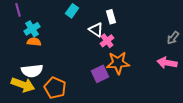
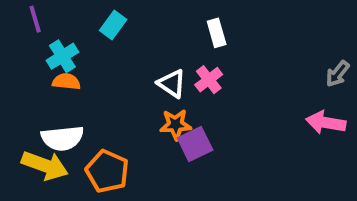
cyan rectangle: (72, 11) -> (113, 25), moved
white triangle: (96, 30) -> (172, 84), moved
orange star: (118, 63) -> (176, 124), moved, size x0.7

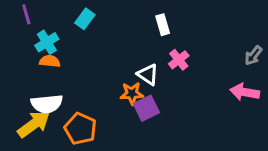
pink cross: (209, 80) -> (179, 60), moved
white triangle: (172, 84) -> (148, 74), moved
yellow arrow: (45, 165) -> (34, 124), turned -56

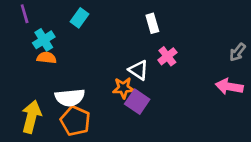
white semicircle: (47, 104) -> (70, 98), moved
purple square: (146, 108) -> (137, 102), turned -30
yellow arrow: (34, 124) -> (31, 117), turned -40

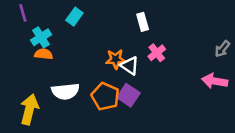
orange star: (123, 88) -> (116, 59), moved
orange pentagon: (75, 121) -> (105, 96), moved

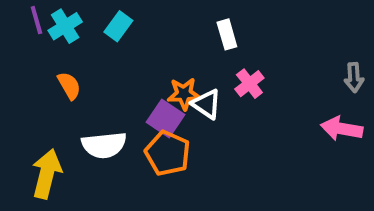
cyan cross: (41, 37) -> (65, 26), moved
gray arrow: (222, 49) -> (354, 77), turned -42
orange semicircle: (44, 54) -> (69, 86), turned 54
purple square: (128, 95) -> (165, 118), moved

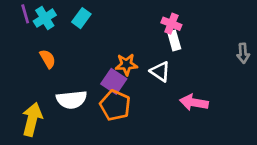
white rectangle: (227, 34) -> (174, 41), moved
pink cross: (249, 84) -> (171, 24), moved, turned -30
white triangle: (206, 104) -> (160, 72), moved
pink arrow: (342, 129) -> (194, 102), moved

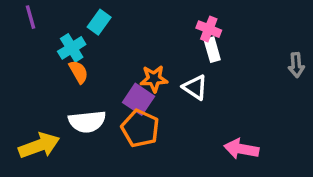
cyan cross: (45, 18) -> (72, 48), moved
orange semicircle: (48, 59) -> (79, 72), moved
pink arrow: (194, 102) -> (241, 149), moved
yellow arrow: (32, 119) -> (39, 146), turned 56

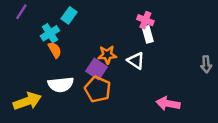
purple line: (31, 17) -> (21, 12), turned 49
gray arrow: (296, 65) -> (206, 64), moved

